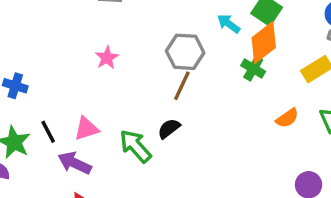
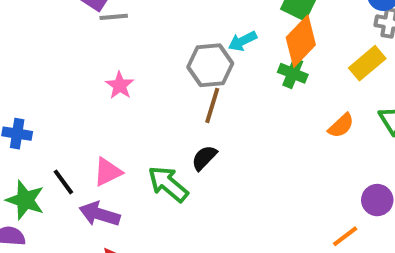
cyan arrow: (229, 24) -> (242, 41), moved, turned -55

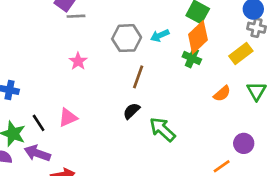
gray hexagon: (210, 65) -> (127, 38), moved
green arrow: (168, 184) -> (162, 129), moved
purple arrow: (100, 214) -> (37, 153), moved

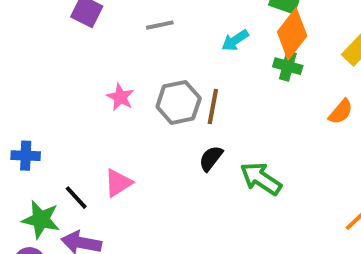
gray line: (76, 16) -> (160, 25), moved
gray hexagon: (127, 38) -> (179, 102), moved

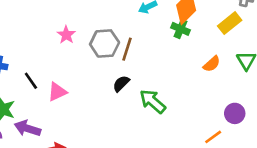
black line: (76, 198) -> (31, 81), moved

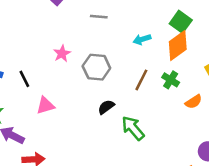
green cross: (180, 29) -> (171, 80), moved
brown line: (127, 49) -> (141, 80), moved
black line: (31, 81) -> (24, 79), moved

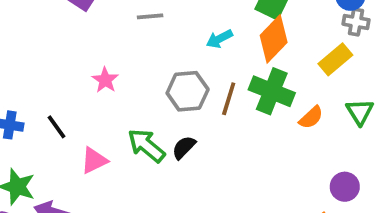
gray hexagon: (96, 67) -> (188, 91), moved
green cross: (171, 80) -> (272, 91), size x1.6
green arrow: (133, 128) -> (146, 146), moved

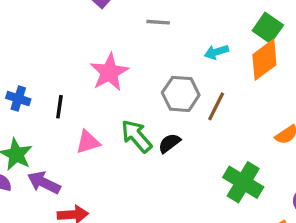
pink star: (105, 80) -> (109, 72), size x1.6
green cross: (272, 91) -> (243, 182), moved
black line: (57, 127) -> (59, 107), turned 35

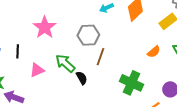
brown line: (216, 106) -> (101, 57), moved
black semicircle: (169, 143) -> (82, 78), moved, turned 104

